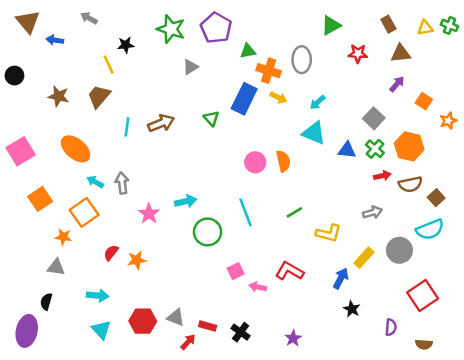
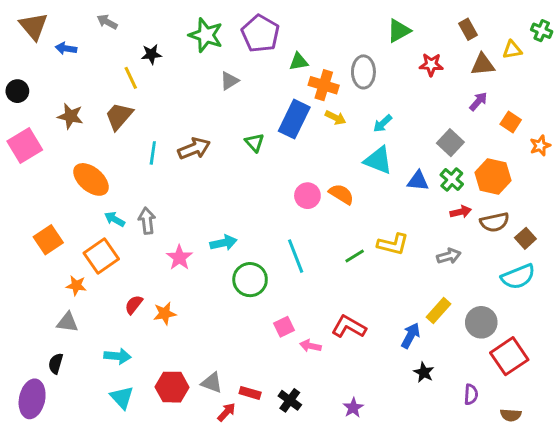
yellow triangle: (425, 28) -> (512, 50), moved
pink square: (21, 151) -> (25, 146), moved
orange semicircle: (283, 161) -> (341, 194), turned -45
yellow L-shape: (329, 233) -> (393, 244), moved
gray circle: (399, 250) -> (481, 322), moved

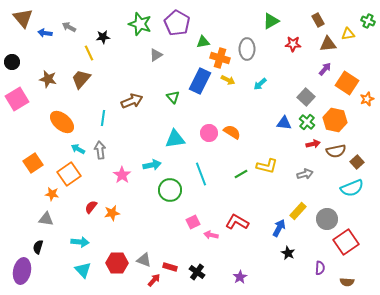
gray arrow: (107, 22) -> (69, 27), moved
orange square: (511, 122) -> (347, 83), size x1.6
cyan line: (153, 153) -> (103, 118), moved
cyan triangle: (378, 160) -> (175, 139), moved, turned -30

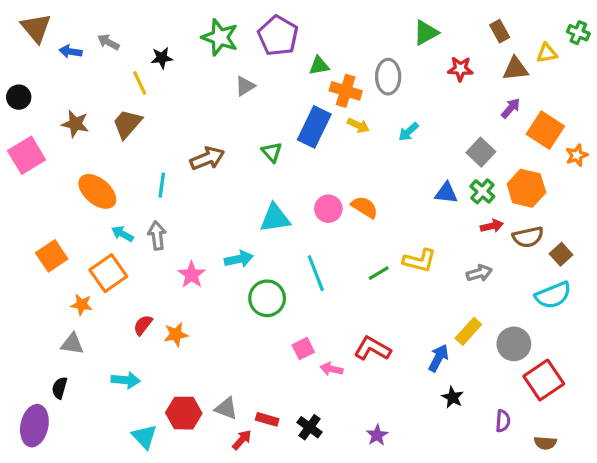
cyan triangle: (83, 270) -> (144, 437), moved

